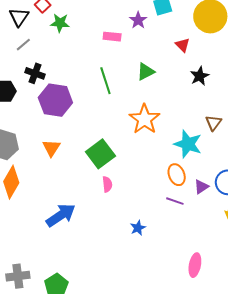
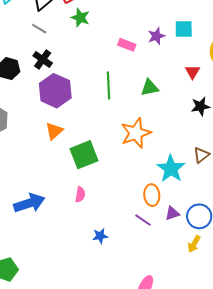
gray line: (23, 45) -> (39, 29), turned 56
orange triangle: (51, 148) -> (54, 131), moved
pink semicircle: (107, 184) -> (80, 194), moved

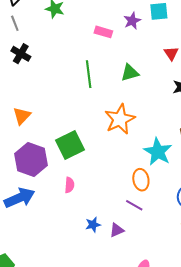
gray line: (39, 29) -> (15, 23), turned 42
purple hexagon: (55, 91) -> (31, 160), moved
orange triangle: (54, 131) -> (22, 116), moved
purple triangle: (172, 213) -> (117, 230), moved

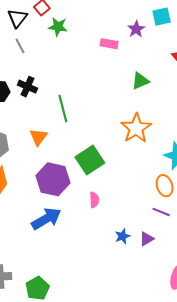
black cross: (21, 54) -> (27, 87), moved
green line: (89, 74) -> (63, 109), moved

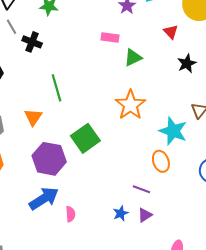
pink rectangle: (109, 44) -> (110, 38), moved
black cross: (27, 87) -> (32, 42), moved
pink semicircle: (94, 200) -> (70, 214), moved
purple line: (161, 212) -> (141, 189), moved

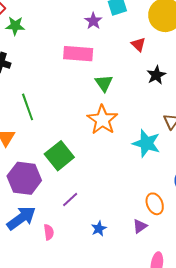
pink rectangle: (110, 38) -> (78, 54), size x1.6
green triangle: (133, 57) -> (104, 83), moved, turned -36
orange ellipse: (161, 161) -> (155, 204), moved
purple line: (141, 189) -> (70, 200), moved, turned -60
purple triangle: (145, 215) -> (140, 226), moved

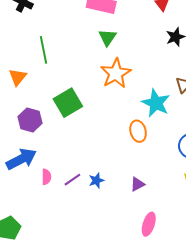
green triangle: (104, 83) -> (107, 37), moved
purple hexagon: (24, 178) -> (30, 120), size x0.7
purple line: (70, 200) -> (72, 180), moved
orange ellipse: (155, 204) -> (138, 131), moved

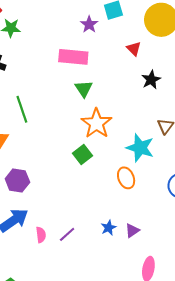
green square: (68, 103) -> (83, 155), moved, size x0.7
blue star: (96, 180) -> (109, 228), moved

